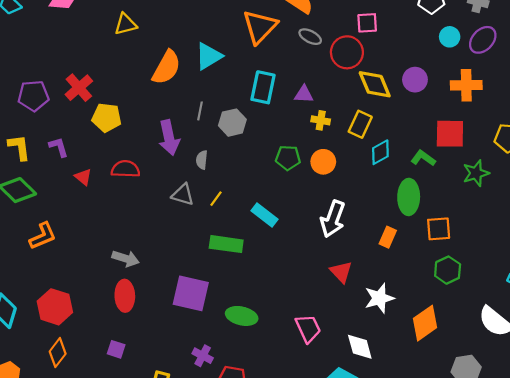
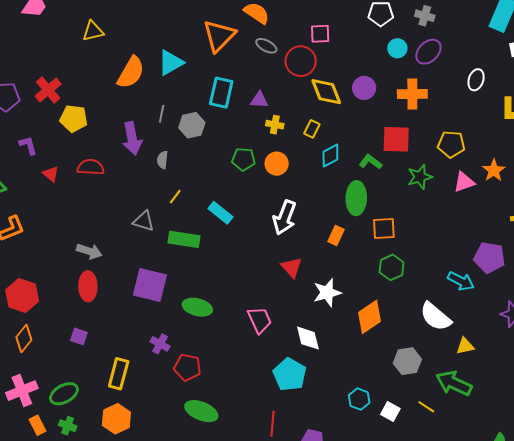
yellow rectangle: (360, 124) -> (312, 129), size x0.7
gray triangle: (183, 195) -> (144, 221), moved

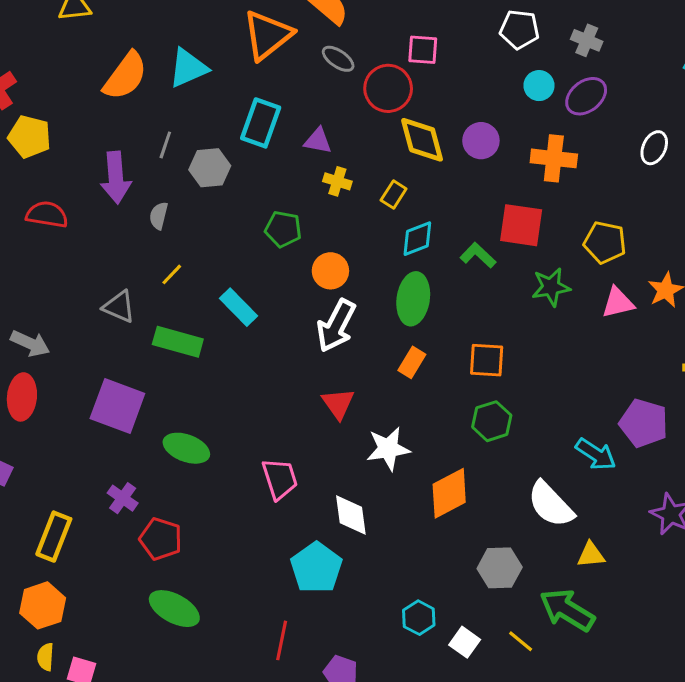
orange circle: (277, 164) -> (330, 271), moved
green ellipse: (356, 198) -> (413, 299), moved

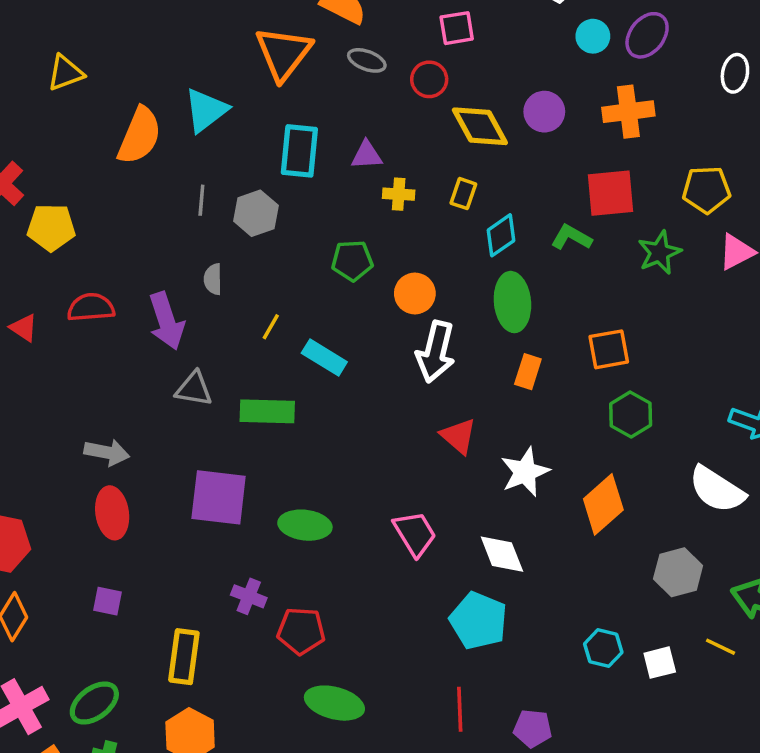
red circle: (388, 88) -> (429, 79), size x0.7
purple arrow: (116, 178) -> (167, 321), moved
yellow line: (172, 274) -> (271, 327), moved
white square: (465, 642) -> (660, 663), turned -36

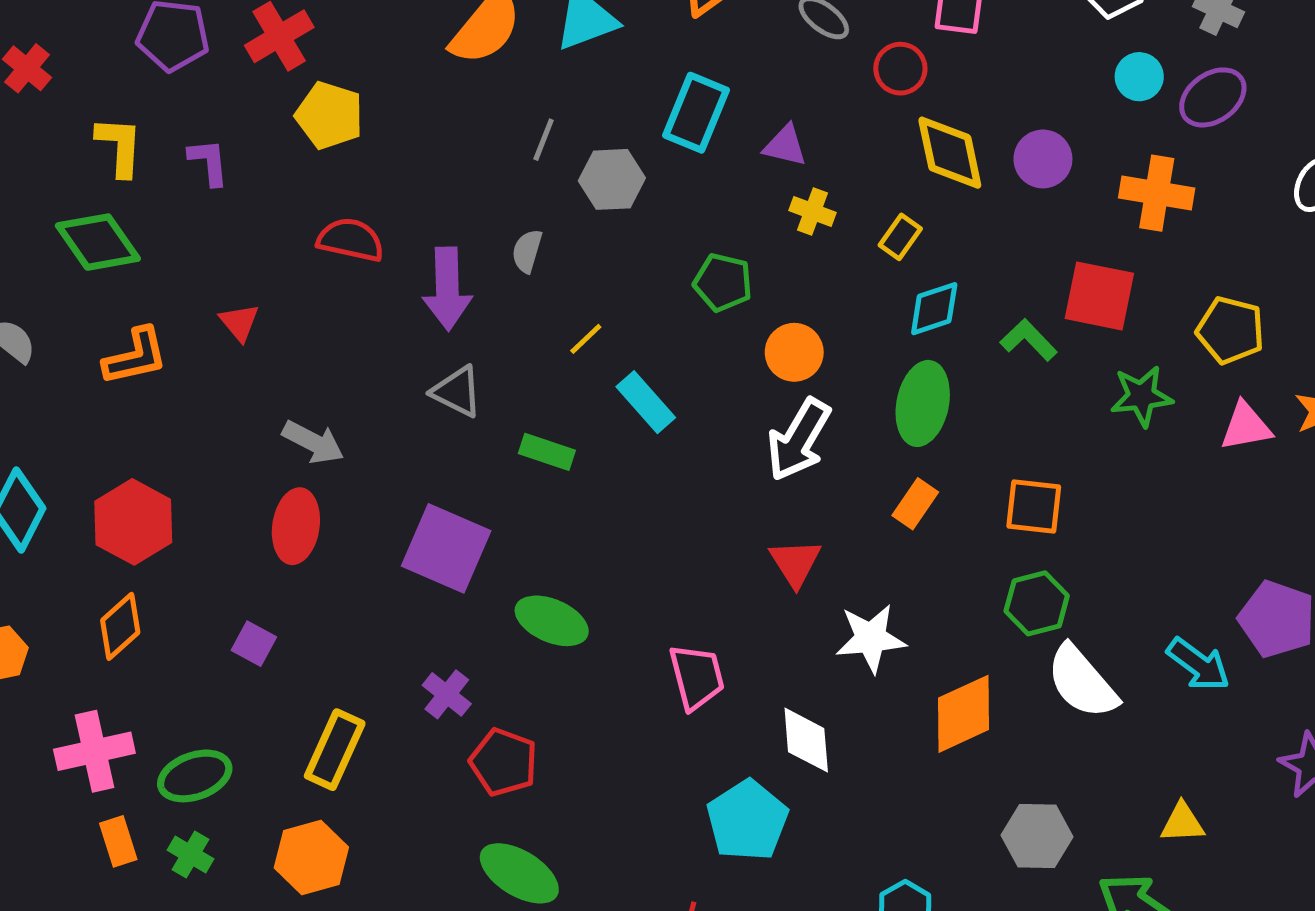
red triangle: (24, 328) -> (239, 322), moved
green rectangle: (267, 411) -> (547, 452), size x0.7
white semicircle: (717, 490) -> (1082, 682), moved

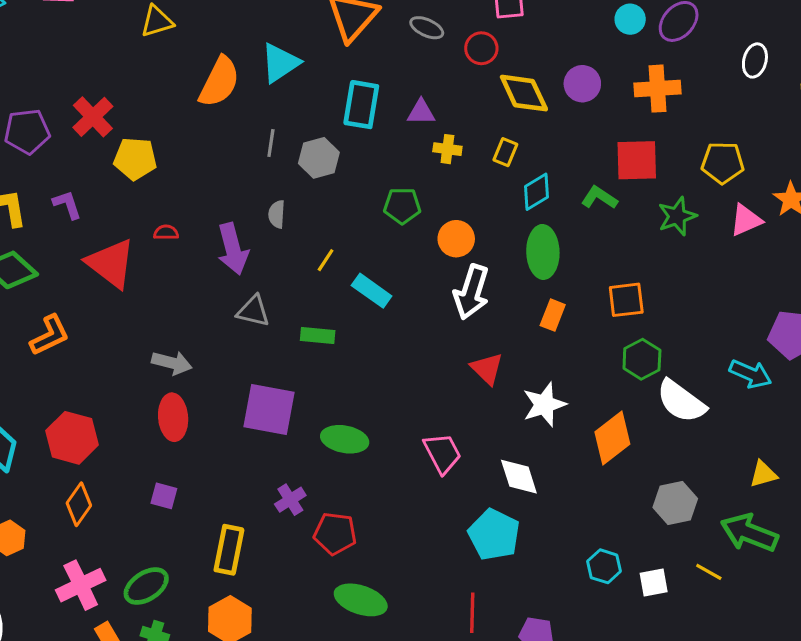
red semicircle: (351, 240) -> (166, 232), size x0.6
red triangle: (239, 322) -> (111, 263), moved, size x2.0
purple cross: (447, 694) -> (290, 500), turned 32

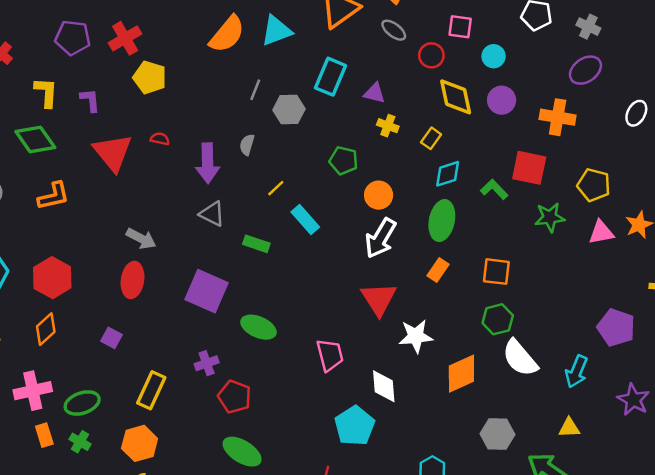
cyan circle: (630, 19) -> (494, 56), moved
red triangle: (487, 369) -> (379, 299), size x1.4
cyan arrow: (751, 374) -> (577, 372), moved, turned 76

